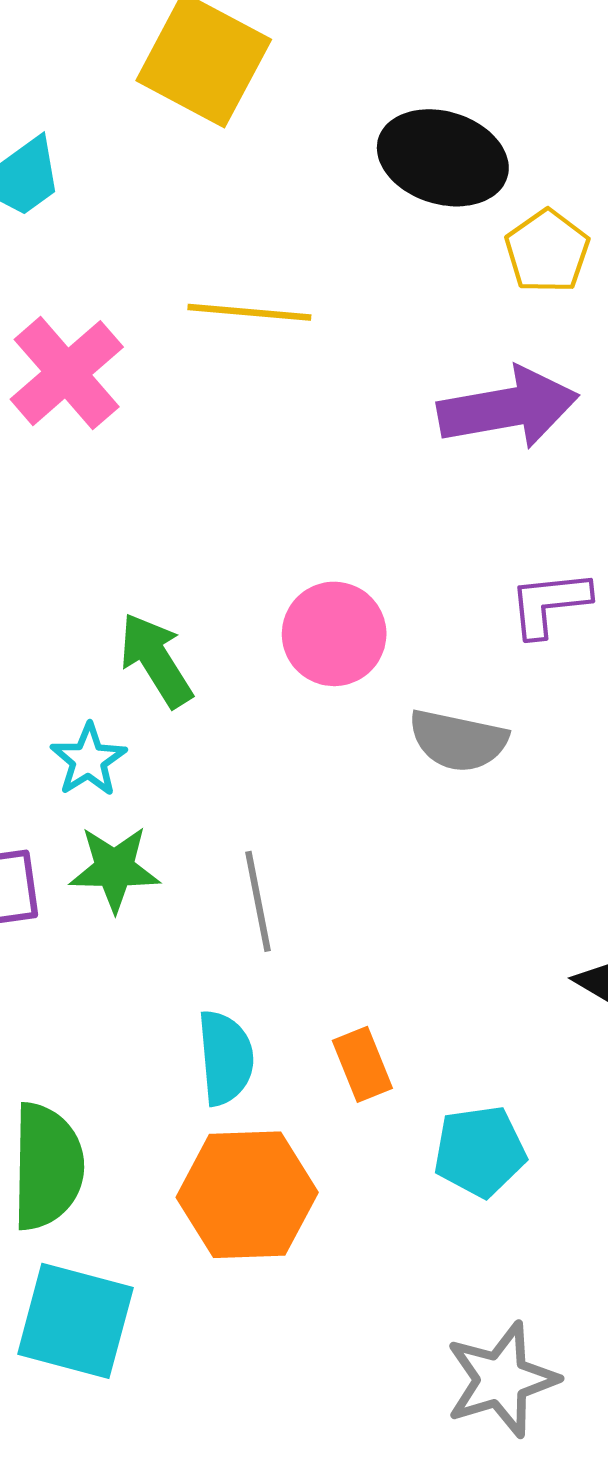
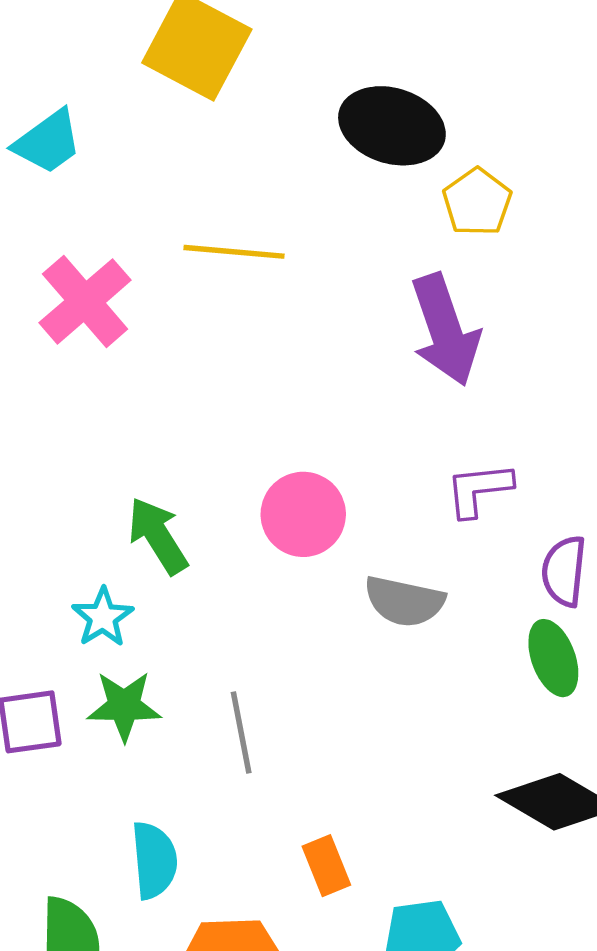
purple arrow: (508, 408) -> (445, 330), turned 81
cyan semicircle: (225, 1058) -> (154, 860), moved

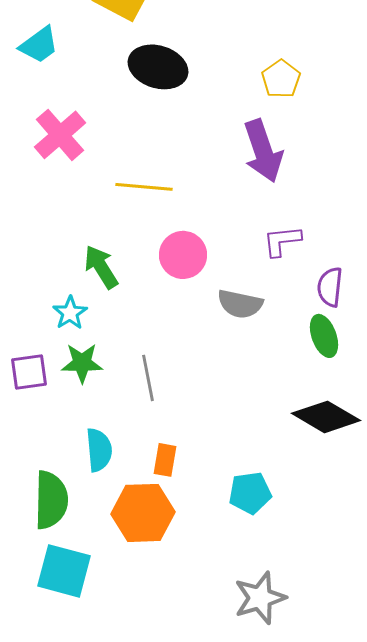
black ellipse: (392, 126) -> (158, 67), moved
yellow line: (234, 252) -> (144, 187), moved
orange rectangle: (326, 866) -> (165, 460), moved, turned 32

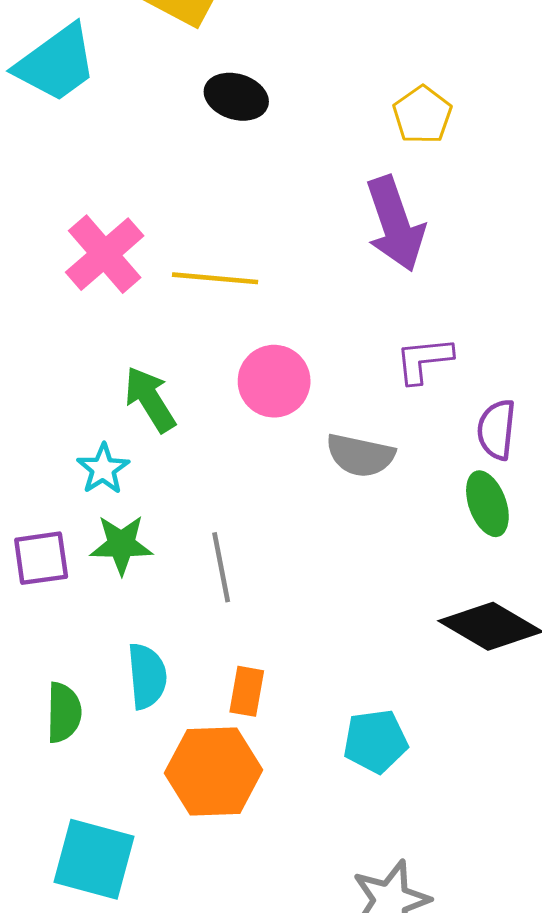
cyan trapezoid: (39, 45) -> (56, 63), size x1.4
black ellipse: (158, 67) -> (236, 97), size x0.7
pink cross: (60, 135) -> (105, 254), moved
green semicircle: (51, 500) -> (64, 712), moved, size x0.7

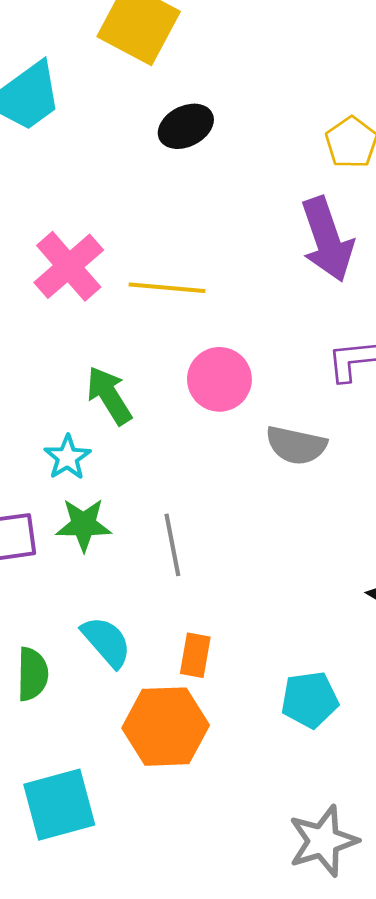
black ellipse: (236, 97) -> (186, 126), turned -44
cyan semicircle: (147, 676) -> (106, 642), turned -36
cyan square: (94, 859) -> (59, 805), turned -30

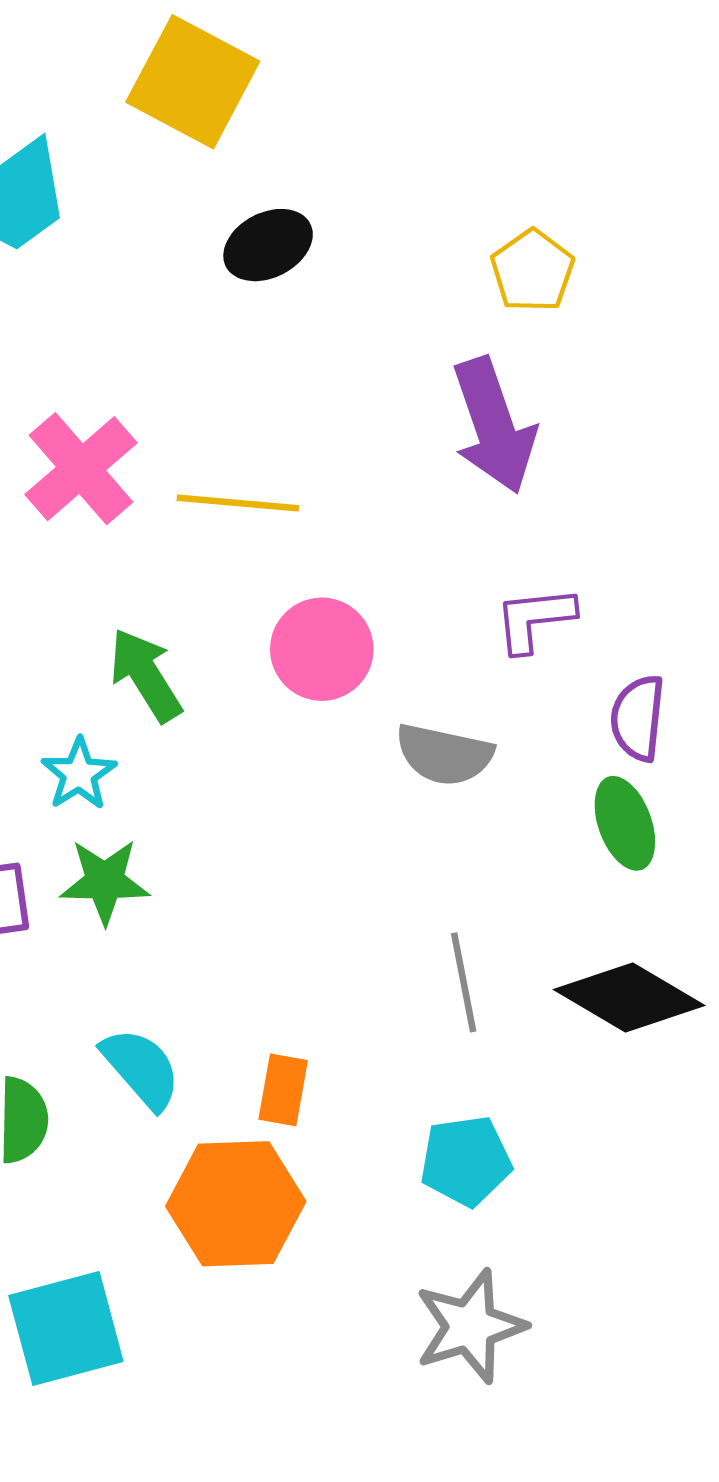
gray line: (172, 545) -> (464, 982), moved
gray star: (323, 841) -> (470, 1326), moved

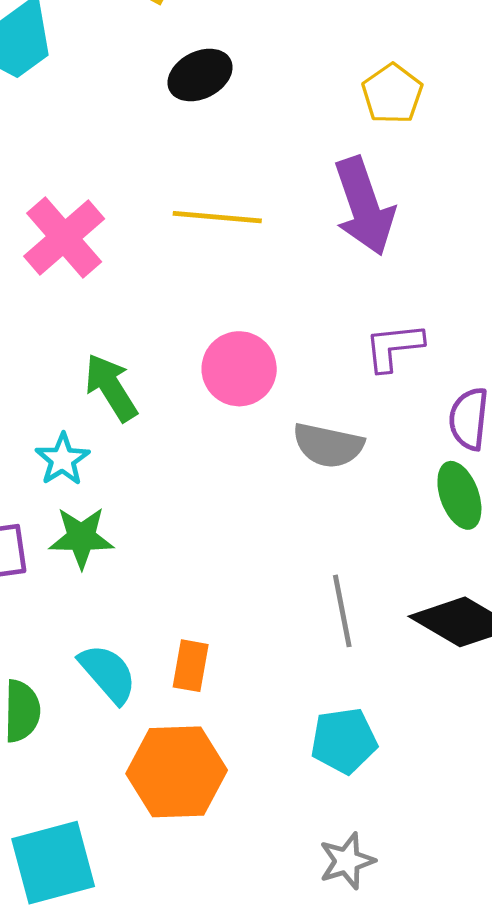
yellow line: (238, 503) -> (217, 217), moved
orange rectangle: (283, 1090) -> (191, 666), moved
gray star: (470, 1326) -> (347, 861), size x0.7

